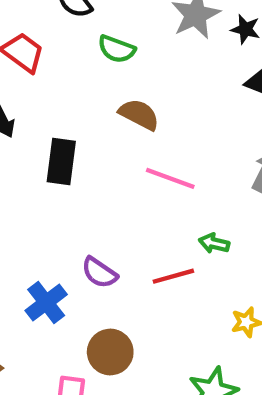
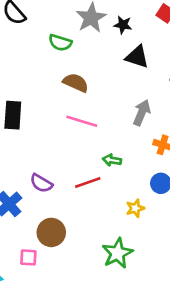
green semicircle: (117, 49) -> (60, 43), moved
brown semicircle: (139, 114) -> (76, 83), moved

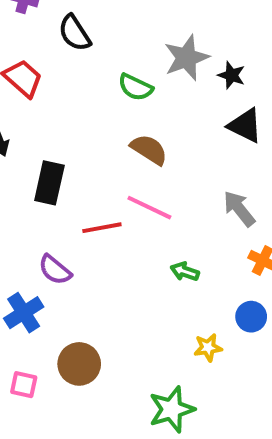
gray arrow: (142, 113) -> (239, 209), turned -70
red line: (88, 182) -> (102, 228), moved
purple semicircle: (41, 183) -> (55, 270), moved
pink square: (28, 257) -> (24, 385), moved

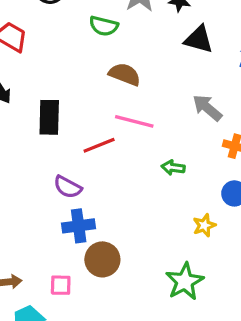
blue cross: (24, 313) -> (79, 226), moved, turned 36

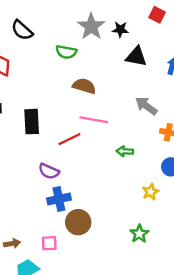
green star: (185, 281) -> (139, 234), size x0.7

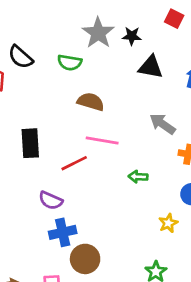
black semicircle: (22, 30) -> (20, 57), moved

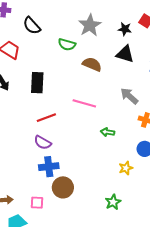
black star: (132, 36) -> (125, 29), moved
black semicircle: (20, 57) -> (32, 26), moved
brown semicircle: (91, 102) -> (92, 64), moved
black rectangle: (30, 143) -> (37, 83), moved
red line: (74, 163) -> (46, 118), moved

